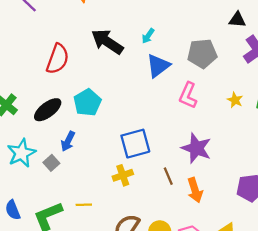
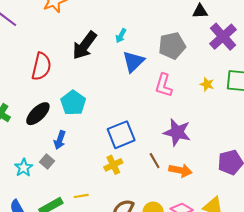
black arrow: (107, 42) -> (85, 45), turned -80
cyan star: (21, 153) -> (24, 168), moved, size x0.7
orange arrow: (195, 190) -> (180, 170), turned -55

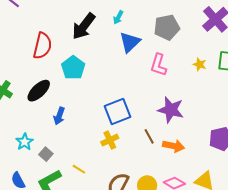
cyan pentagon: (73, 103) -> (73, 68), moved
gray square: (47, 162) -> (46, 154), moved
yellow line: (81, 196) -> (79, 169), turned 40

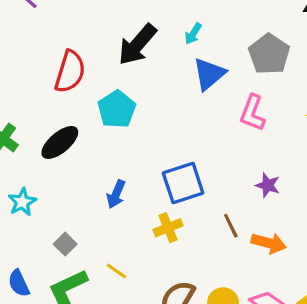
gray pentagon: (167, 27) -> (269, 54), turned -30
purple star: (171, 110) -> (268, 185), size x0.6
blue arrow: (59, 116) -> (116, 194), moved
cyan star: (25, 142) -> (22, 202), moved

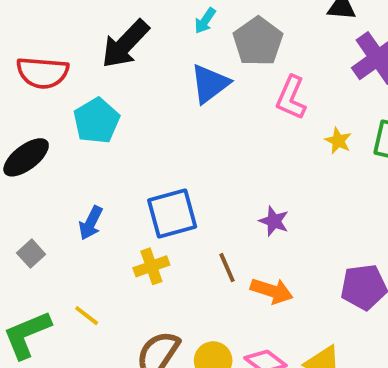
cyan arrow: (193, 34) -> (205, 21), moved
gray pentagon: (269, 54) -> (258, 41), moved
red semicircle: (70, 72) -> (42, 73), turned 75
pink L-shape: (252, 113) -> (291, 98), moved
gray square: (65, 244) -> (31, 254), moved

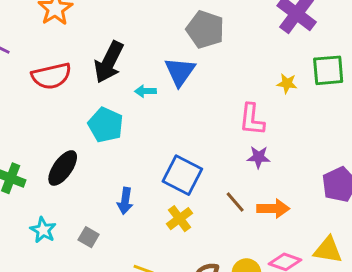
cyan arrow: (205, 21) -> (146, 91), moved, turned 72
red semicircle: (42, 73) -> (51, 76), moved
pink L-shape: (291, 98) -> (252, 119), moved
blue square: (172, 213) -> (182, 175), turned -30

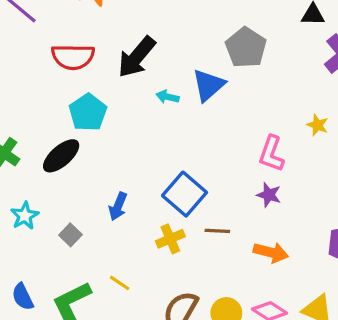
cyan pentagon: (106, 125) -> (88, 112), moved
brown line: (235, 202) -> (217, 231), moved, turned -60

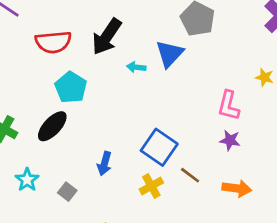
brown line: (217, 231) -> (190, 175), turned 40

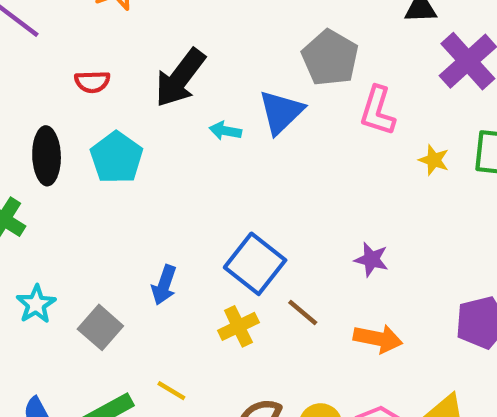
red semicircle: (53, 42) -> (92, 82), size x0.6
pink L-shape: (229, 106) -> (378, 111), moved
black ellipse: (52, 126) -> (47, 156), moved, turned -48
gray square: (67, 192) -> (100, 327), size x1.4

